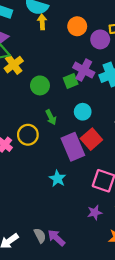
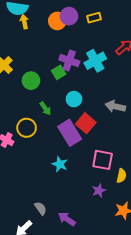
purple circle: (100, 39) -> (69, 16), moved
gray semicircle: (40, 236) -> (41, 208), moved

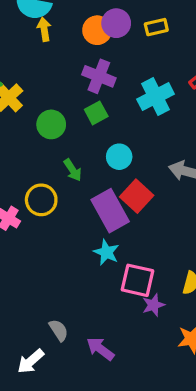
purple cross: (69, 60) -> (99, 76), moved
pink square: (103, 160) -> (138, 280), moved
cyan star: (60, 164) -> (106, 252), moved

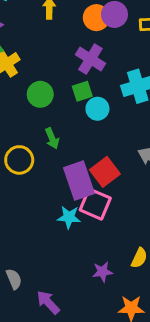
cyan circle: (119, 157) -> (97, 109), moved
cyan star: (106, 252) -> (69, 217), turned -30
pink square: (138, 280) -> (95, 204), moved

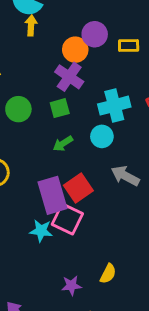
orange circle: (96, 18) -> (75, 50), moved
cyan circle: (97, 109) -> (102, 136), moved
green arrow: (52, 138) -> (63, 144), moved, turned 78

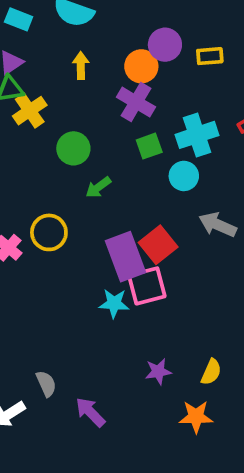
yellow arrow: (31, 25) -> (81, 66), moved
green square: (60, 108) -> (149, 146), moved
green arrow: (63, 144) -> (98, 187), moved
pink square: (67, 219) -> (147, 286), turned -36
yellow semicircle: (108, 274) -> (211, 372), moved

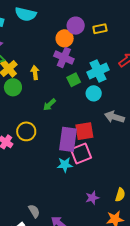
yellow arrow: (81, 66) -> (35, 73), moved
green circle: (73, 148) -> (13, 87), moved
red square: (158, 245) -> (84, 131), turned 36
purple rectangle: (125, 257) -> (68, 139), turned 35

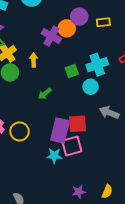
purple cross: (64, 57) -> (51, 36), moved
yellow circle: (26, 131) -> (20, 131), moved

